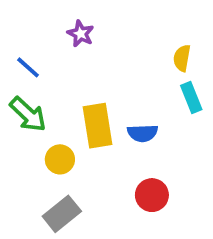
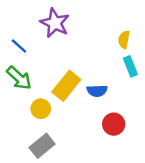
purple star: (81, 34) -> (55, 23), size x1.6
yellow rectangle: (97, 126) -> (66, 86), turned 48
red circle: (152, 195) -> (114, 124), moved

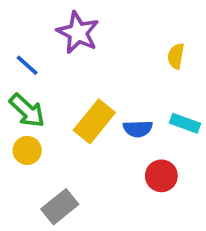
cyan rectangle: (130, 66) -> (185, 123), moved, turned -48
yellow circle: (41, 109) -> (27, 150), moved

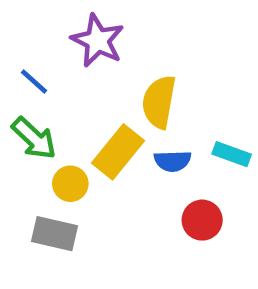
yellow semicircle: (176, 56) -> (159, 102), moved, size x1.6
yellow circle: (27, 150) -> (70, 184), moved
gray rectangle: (60, 207) -> (54, 234), moved, turned 52

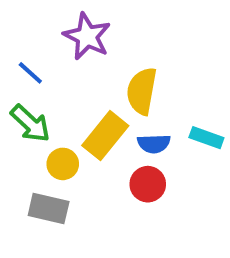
red circle: (202, 220) -> (148, 184), moved

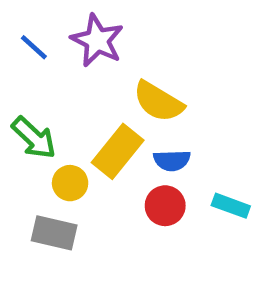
blue line: (30, 73) -> (34, 47), moved
yellow semicircle: (142, 91) -> (158, 102), turned -69
cyan rectangle: (206, 138) -> (231, 206), moved

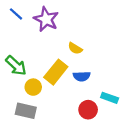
blue line: (34, 47) -> (16, 14), moved
yellow semicircle: (158, 102) -> (75, 48), size x0.6
red circle: (165, 206) -> (88, 110), moved

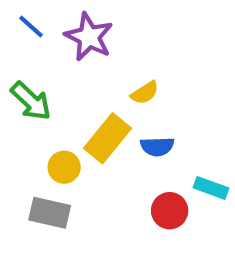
yellow semicircle: (75, 48) -> (145, 93), turned -64
green arrow: (16, 66) -> (31, 101), moved

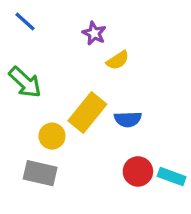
purple star: (89, 37) -> (94, 33), moved, size x0.6
yellow semicircle: (145, 93) -> (118, 60), moved
cyan rectangle: (211, 188) -> (172, 176), moved

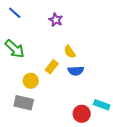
yellow semicircle: (118, 60) -> (70, 52), moved, turned 88
yellow rectangle: (87, 112) -> (52, 67), size x0.6
red circle: (138, 171) -> (82, 114), moved

